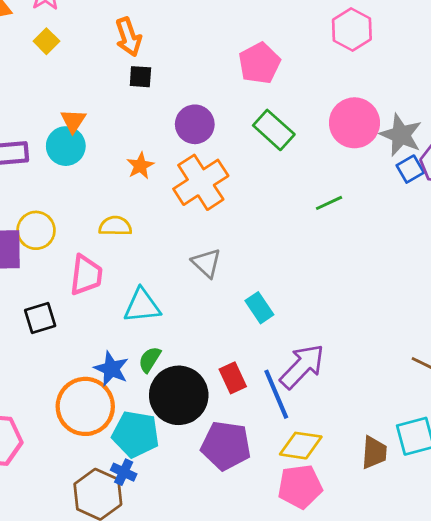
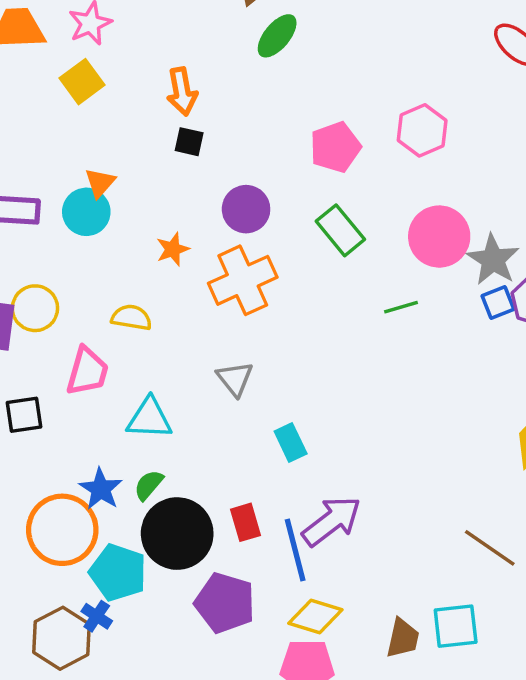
pink hexagon: (352, 30) -> (422, 130), moved
yellow square: (46, 41) -> (82, 82), size x1.4
green line: (329, 203) -> (401, 307), moved

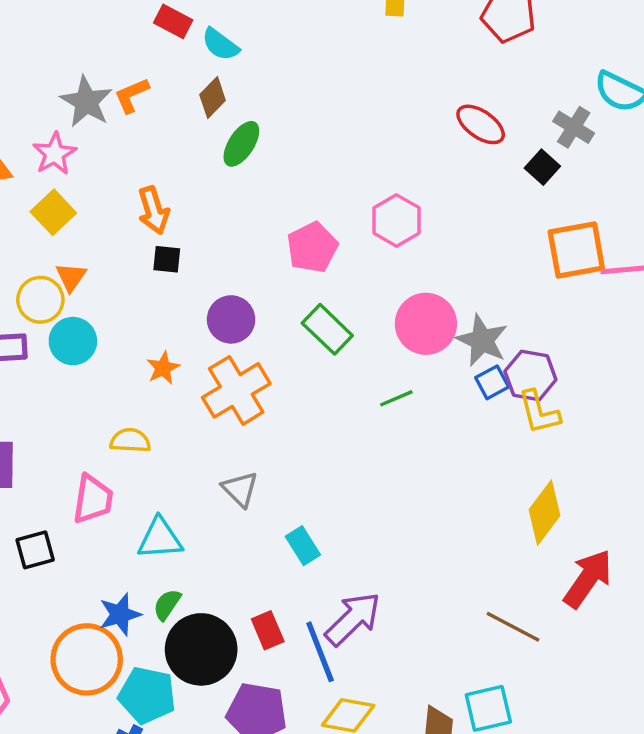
orange triangle: (100, 183) -> (71, 277), moved
yellow circle: (35, 308) -> (40, 300), moved
blue star: (101, 489) -> (120, 614), turned 30

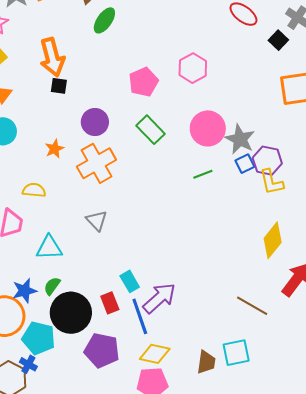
orange arrow: (154, 210) -> (52, 57), size x1.4
green line: (396, 398) -> (203, 174), moved
cyan rectangle: (303, 546) -> (130, 281), moved

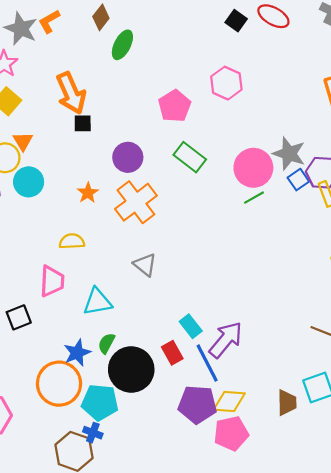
black square: (278, 40) -> (236, 21), moved
pink circle: (208, 128) -> (253, 168), moved
purple pentagon: (102, 350) -> (197, 404), moved

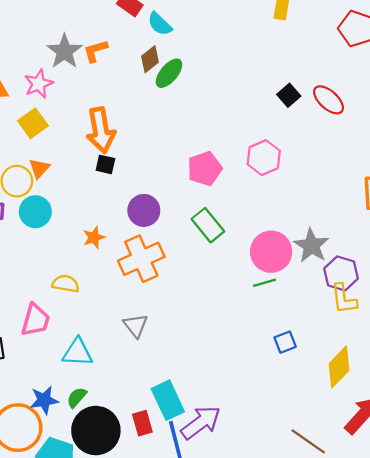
green ellipse: (122, 45) -> (169, 73), moved
blue square: (298, 180) -> (285, 342), moved
cyan rectangle: (191, 326) -> (168, 400), size x1.5

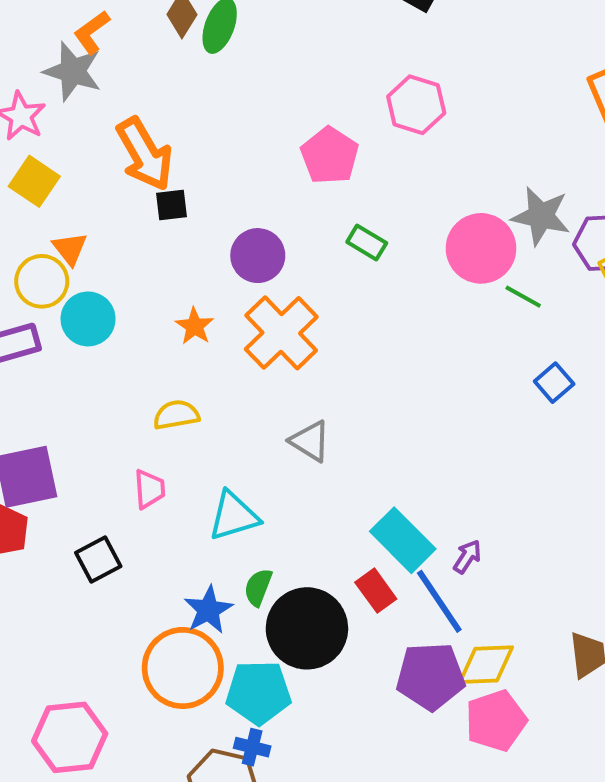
gray star: (64, 51) -> (73, 71), moved
green rectangle: (208, 225) -> (367, 242), size x0.7
green line: (264, 283) -> (523, 297), moved, turned 65
pink trapezoid: (35, 320) -> (150, 489), size x0.7
purple arrow: (201, 423) -> (467, 557), size x0.5

